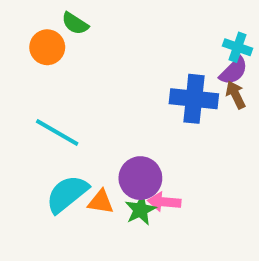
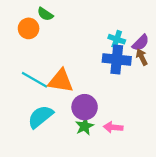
cyan cross: (238, 47) -> (117, 39), moved
orange triangle: (101, 202) -> (61, 81), moved, size x1.6
pink arrow: (164, 202) -> (113, 127), moved

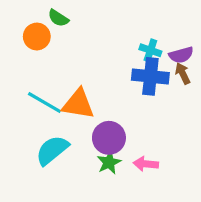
purple semicircle: (141, 43) -> (181, 55), turned 30

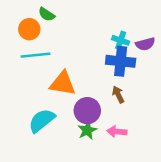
brown arrow: (183, 73) -> (118, 95), moved
cyan line: (44, 103) -> (35, 55), moved, turned -36

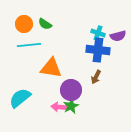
green semicircle: (47, 14) -> (45, 24), moved
brown arrow: (118, 95) -> (96, 77), turned -128
cyan semicircle: (42, 120) -> (20, 98), moved
pink arrow: (117, 132) -> (59, 107), moved

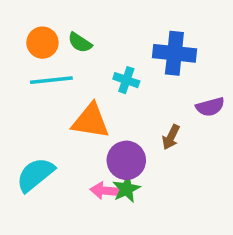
cyan cross: (98, 33) -> (126, 80), moved
purple semicircle: (118, 36) -> (210, 107), moved
blue cross: (98, 50) -> (174, 53), moved

